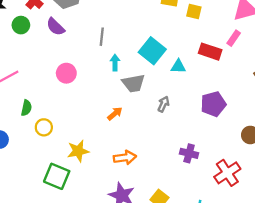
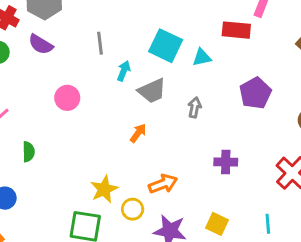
cyan arrow: (115, 63) -> (124, 71), turned 35
yellow circle: (44, 127) -> (133, 209), moved
purple cross: (189, 153) -> (226, 162), moved

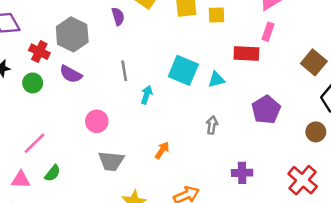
gray trapezoid: (152, 91) -> (111, 161), moved, turned 32
green semicircle: (29, 152) -> (53, 173), moved, turned 42

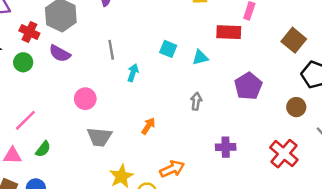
cyan square: (183, 70) -> (168, 49), size x0.6

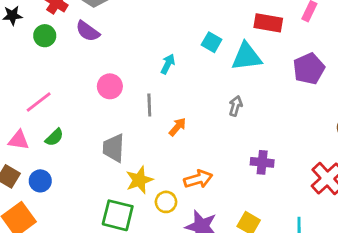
red rectangle: (229, 32) -> (268, 23), moved
gray line: (111, 50) -> (149, 105), moved
cyan triangle: (200, 57) -> (247, 57), size x1.6
purple pentagon: (248, 86) -> (309, 69), moved
gray trapezoid: (99, 137) -> (114, 148), moved, turned 80

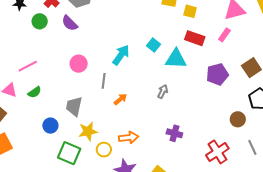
cyan arrow: (168, 64) -> (121, 55), size x1.5
blue circle: (40, 181) -> (50, 126), moved

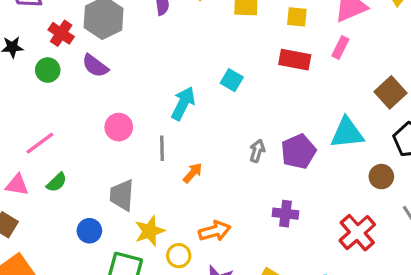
yellow square: (190, 11) -> (297, 17), moved
cyan triangle: (176, 59) -> (347, 133), moved
purple pentagon: (217, 74) -> (298, 152), moved

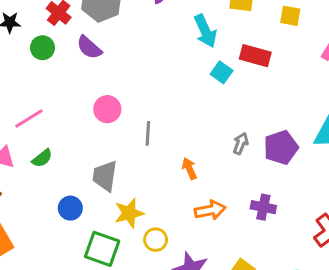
red rectangle: (295, 60) -> (255, 56), moved
cyan arrow: (183, 103) -> (205, 31), moved, turned 124
orange arrow: (193, 173) -> (189, 169), moved, turned -70
orange arrow: (215, 231) -> (210, 210), moved

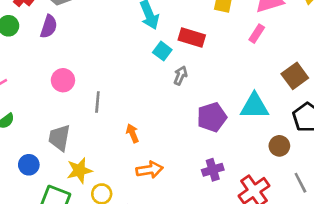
purple semicircle: (89, 47) -> (49, 27), turned -115
gray arrow: (241, 144) -> (180, 75), moved
purple cross: (263, 207) -> (213, 170), moved, turned -30

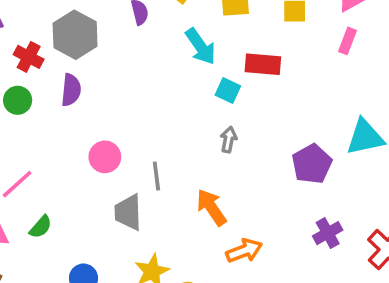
gray arrow: (180, 75) -> (229, 140), moved
orange arrow: (132, 133) -> (211, 207), size x1.5
gray trapezoid: (59, 138) -> (128, 212), moved

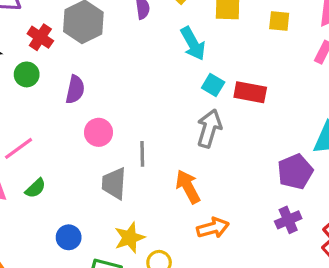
red rectangle: (263, 64) -> (250, 92), moved
purple semicircle: (71, 90) -> (75, 89), moved
gray arrow: (229, 140) -> (209, 128), size x1.6
purple pentagon: (312, 164) -> (295, 172), moved

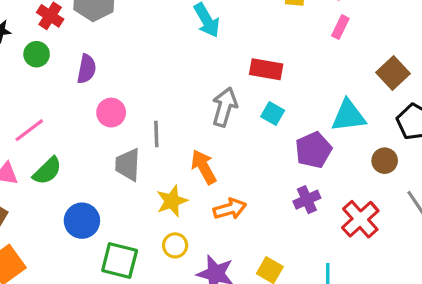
cyan square: (213, 85) -> (273, 113), moved
green semicircle: (35, 188) -> (47, 171), size x1.4
blue circle: (69, 237) -> (82, 221), size x1.4
yellow star: (130, 238) -> (172, 201), moved

